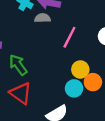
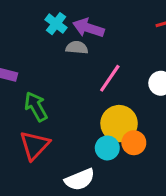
yellow circle: (80, 70) -> (119, 124), size x1.5
red triangle: (21, 93) -> (34, 145), turned 30

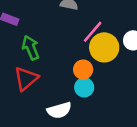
yellow circle: (119, 124) -> (104, 47), moved
orange circle: (134, 143) -> (83, 70), moved

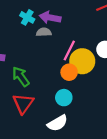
orange circle: (83, 70) -> (69, 72), moved
cyan circle: (84, 87) -> (64, 98), moved

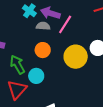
pink line: (69, 50) -> (65, 24), moved
orange circle: (69, 72) -> (43, 50), moved
cyan circle: (64, 98) -> (36, 76), moved

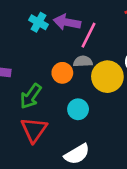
gray semicircle: (43, 26) -> (83, 61), moved
green arrow: (17, 65) -> (31, 96), turned -108
cyan circle: (36, 76) -> (78, 109), moved

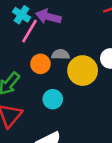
pink line: (89, 35) -> (30, 31), moved

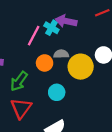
cyan cross: (22, 15) -> (51, 28), moved
purple arrow: (48, 17) -> (66, 21), moved

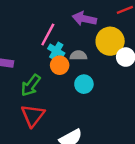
cyan cross: (51, 28) -> (56, 51), moved
yellow circle: (81, 67) -> (110, 41), moved
cyan circle: (57, 92) -> (84, 84), moved

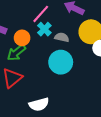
orange circle: (60, 65) -> (22, 38), moved
cyan circle: (84, 84) -> (61, 62), size x1.5

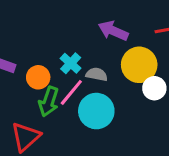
pink line: (41, 14) -> (71, 92), moved
green arrow: (16, 53) -> (49, 102), moved, turned -30

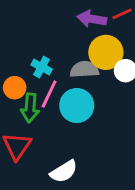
purple arrow: (113, 31) -> (92, 19), moved
gray semicircle: (97, 74) -> (84, 69), moved, size x1.4

